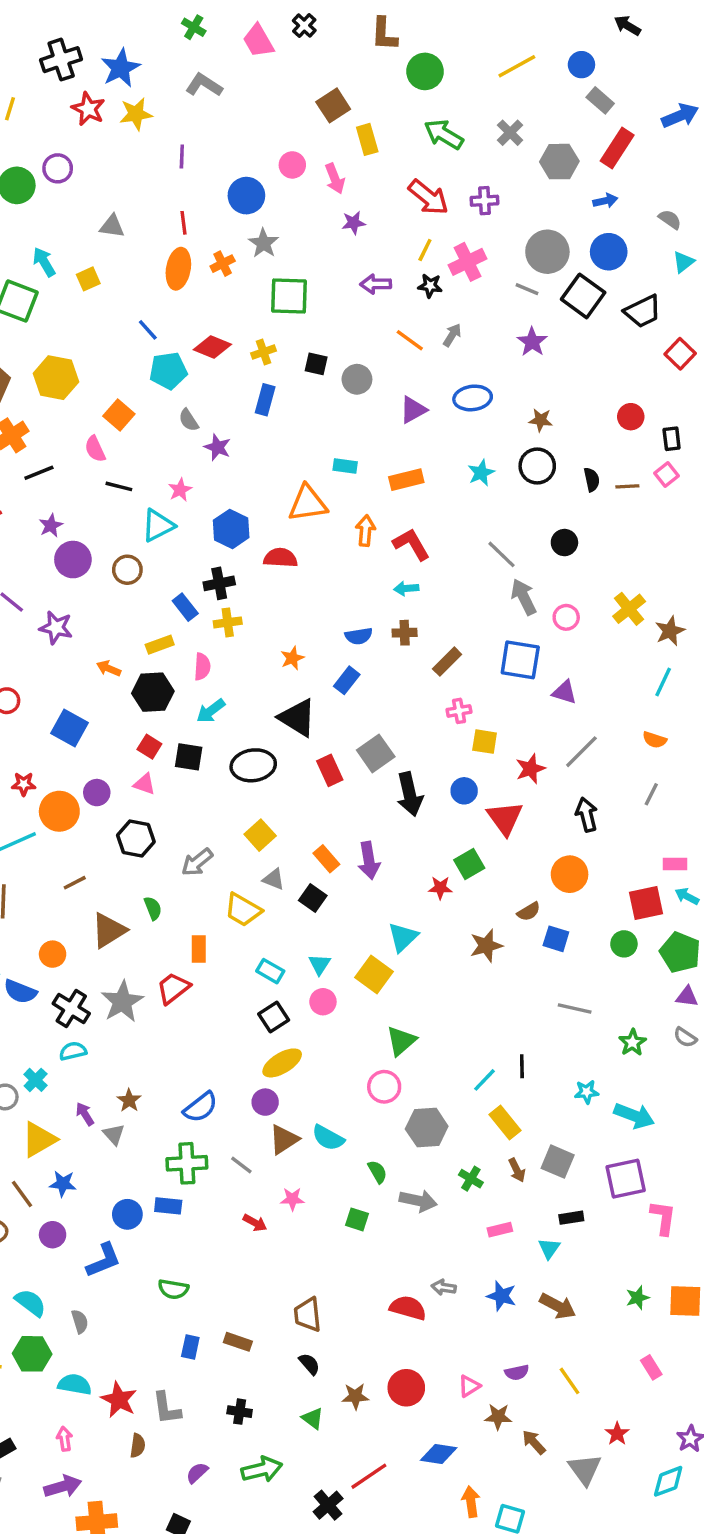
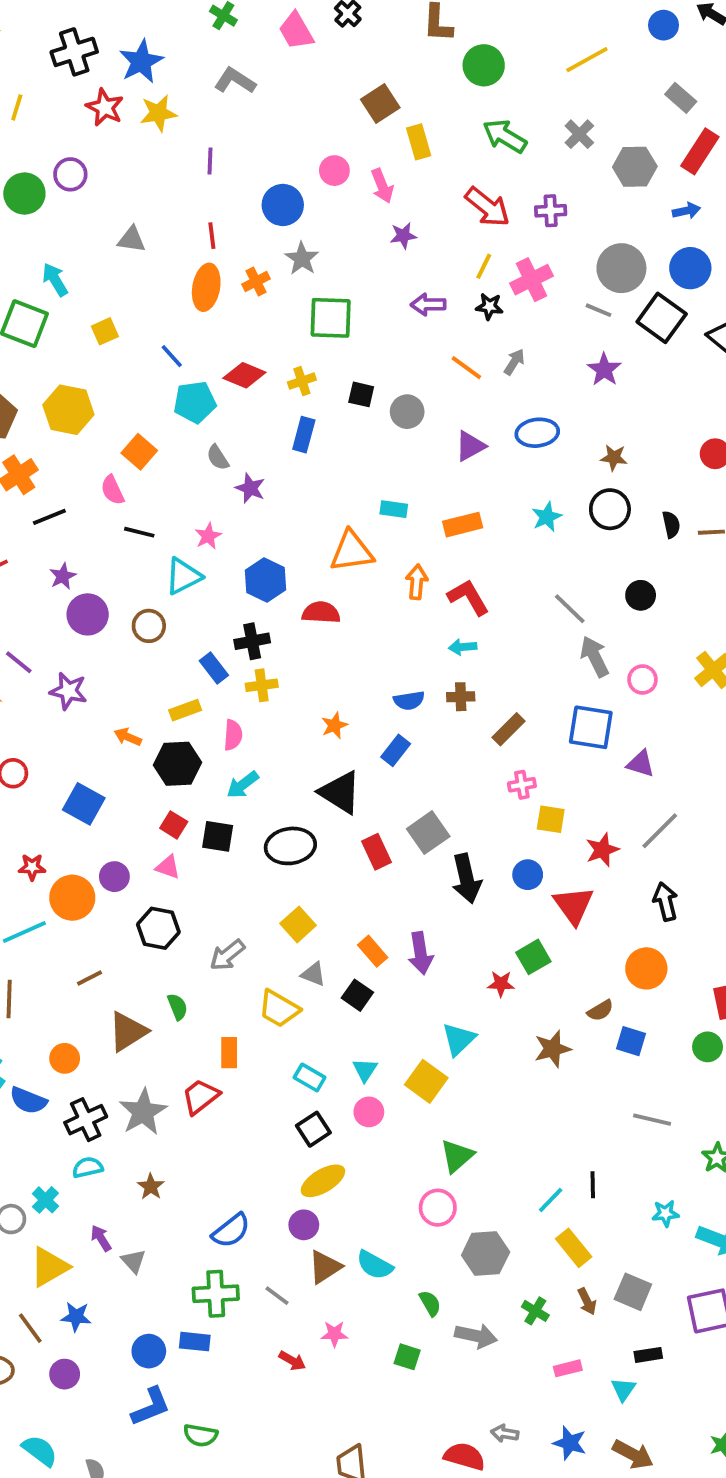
blue circle: (581, 65) -> (664, 25), moved
yellow square: (88, 279) -> (105, 331), moved
black cross: (71, 1009) -> (86, 1120), turned 33
brown star: (129, 1100) -> (151, 1187), moved
blue L-shape: (104, 1260) -> (151, 1407), moved

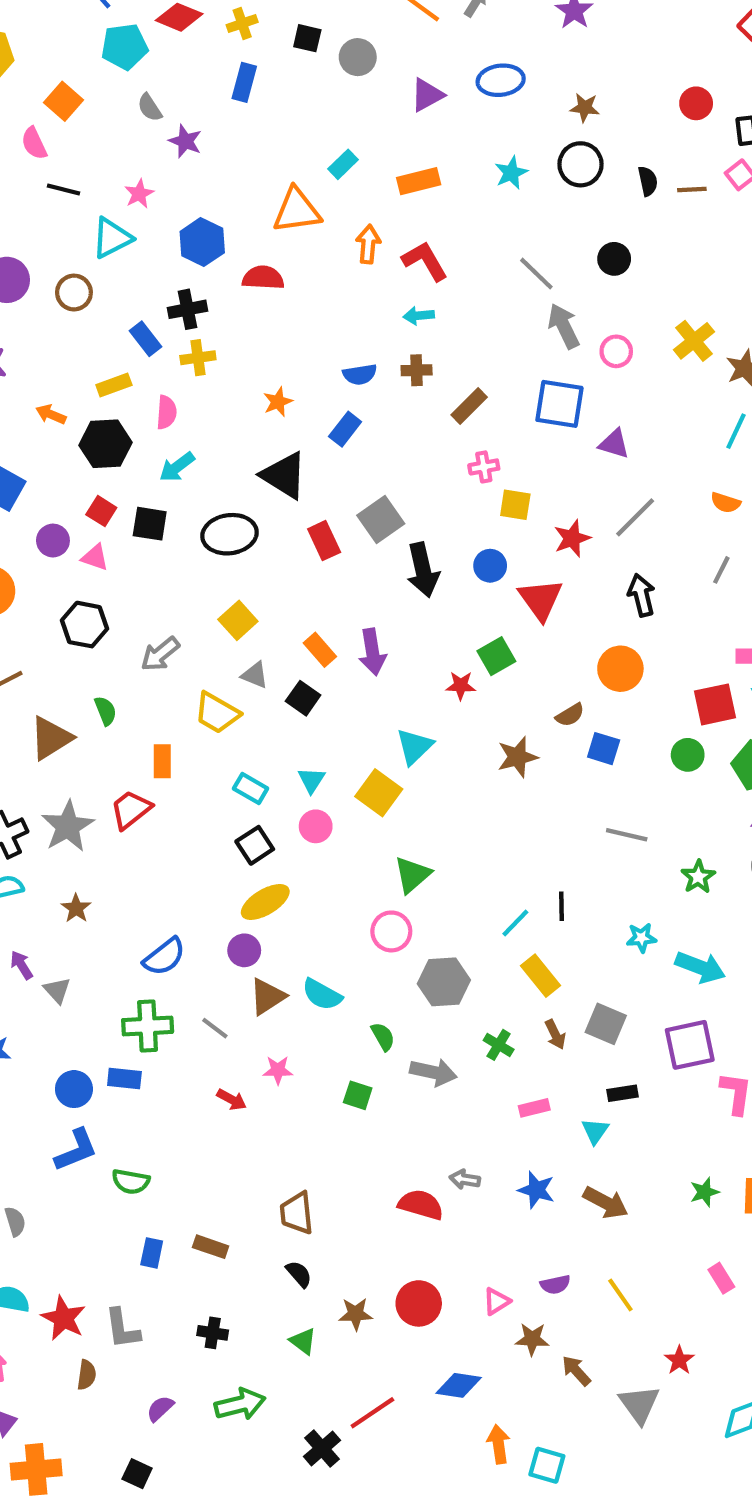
cyan rectangle: (394, 509) -> (343, 164), turned -52
purple circle: (114, 877) -> (53, 541), moved

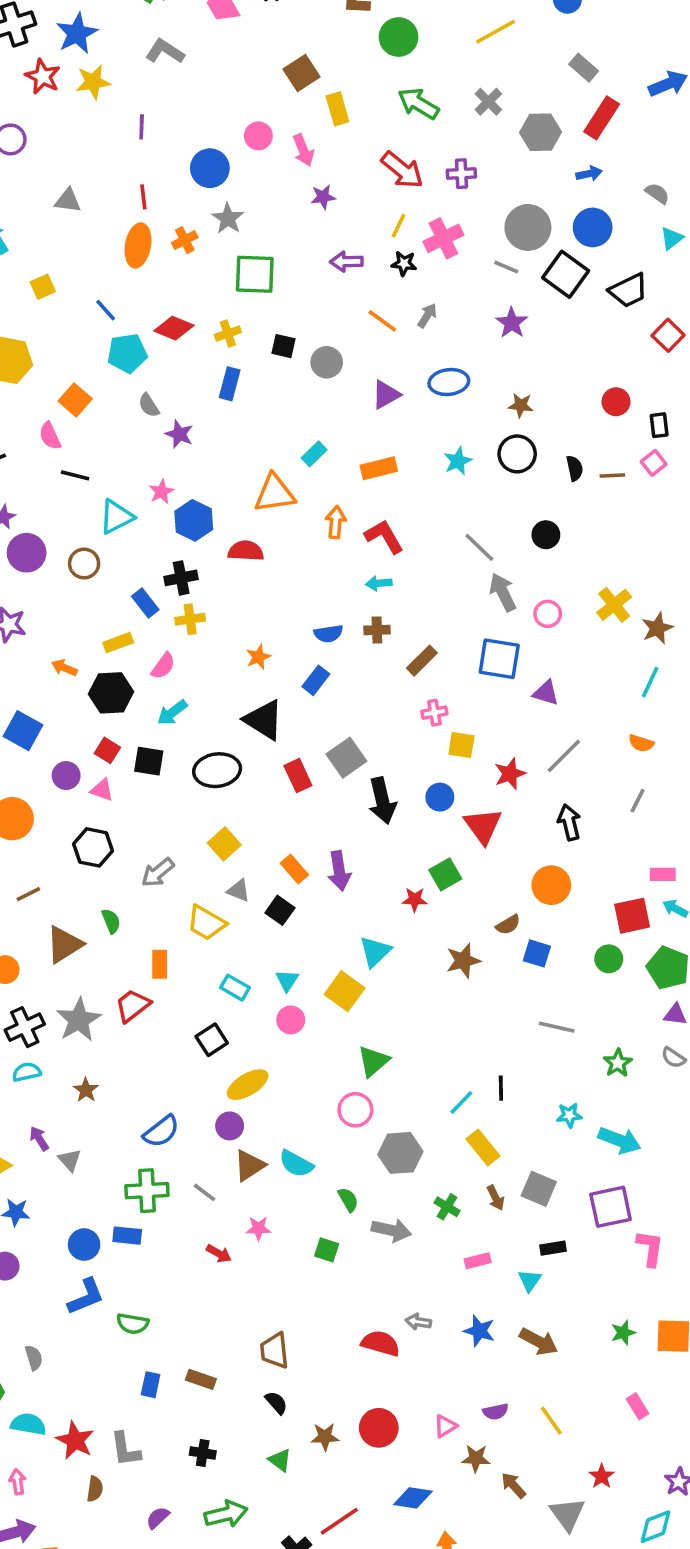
pink star: (139, 194) -> (161, 492), moved
pink semicircle: (166, 412) -> (163, 666), turned 32
black square: (255, 845) -> (212, 1040), moved

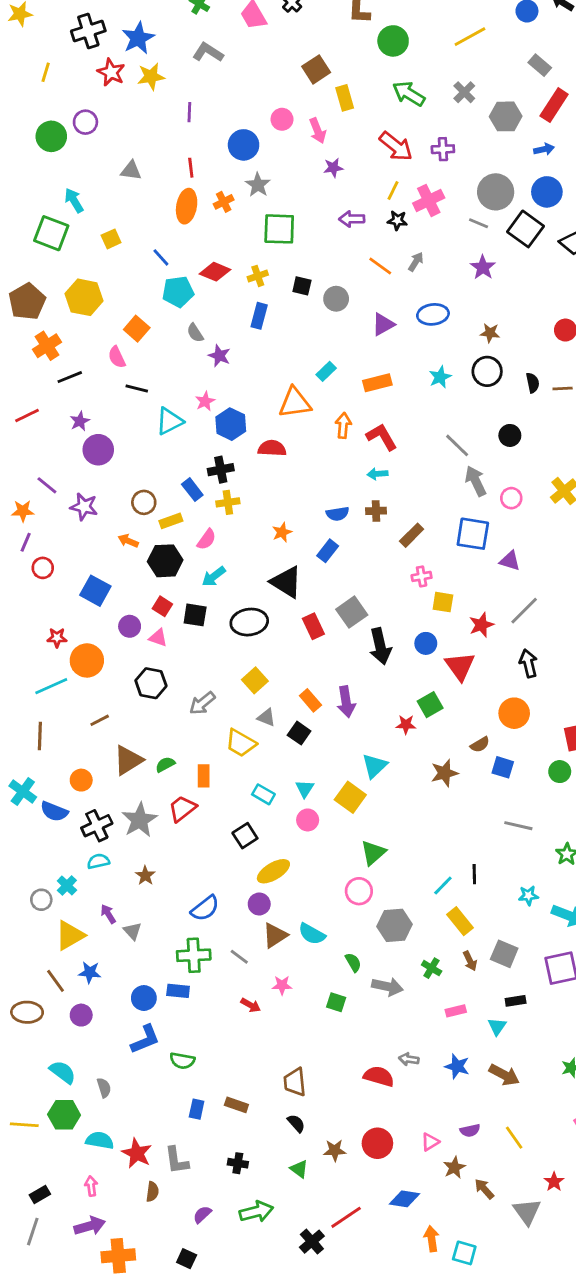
brown circle: (84, 564) -> (144, 502), moved
green semicircle: (111, 921) -> (165, 764), moved, turned -96
brown star: (476, 1458) -> (454, 1167), turned -30

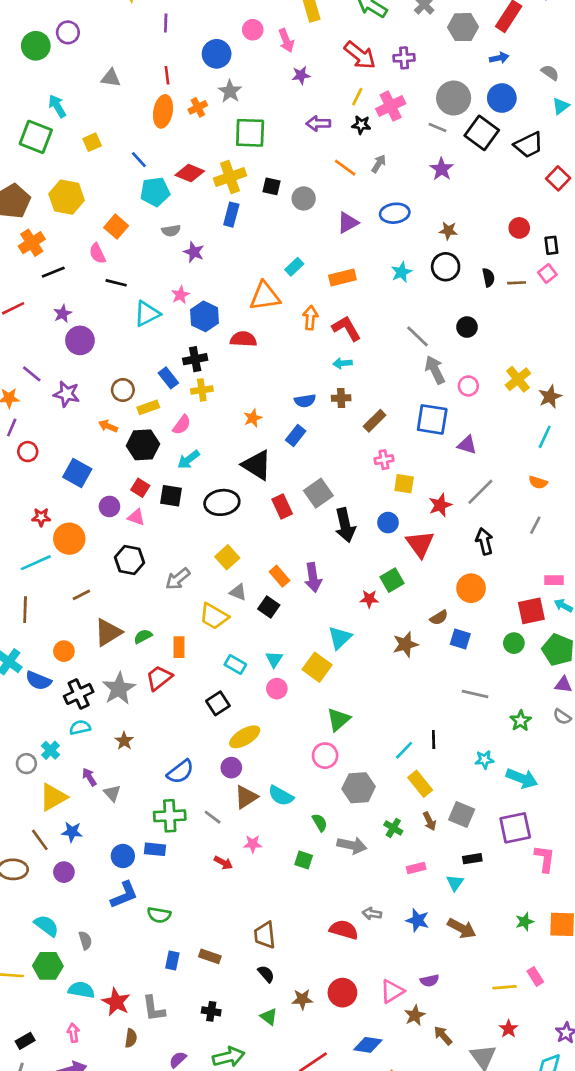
yellow cross: (258, 276) -> (230, 177), size x1.6
gray semicircle: (195, 333) -> (171, 231), turned -66
yellow line: (514, 1138) -> (505, 987), moved, turned -60
pink triangle: (430, 1142) -> (392, 991), size x1.4

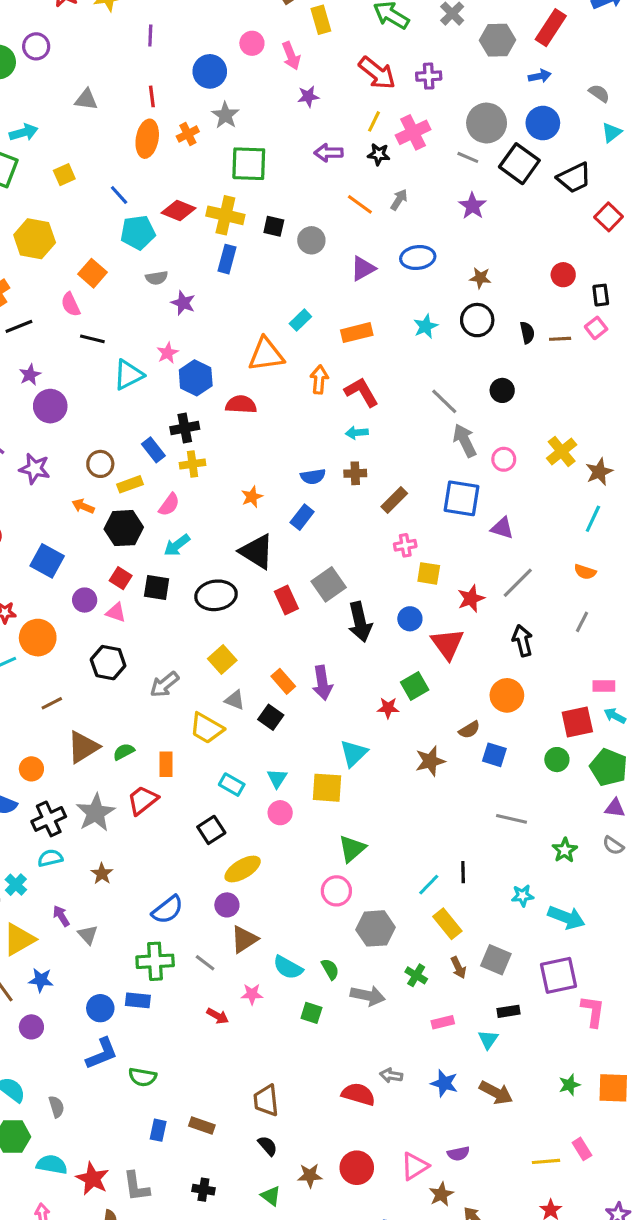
cyan arrow: (57, 106) -> (24, 132), turned 105
yellow cross: (230, 177) -> (225, 215), turned 32
yellow square: (317, 667) -> (327, 788), turned -32
cyan semicircle: (281, 796) -> (288, 968), moved

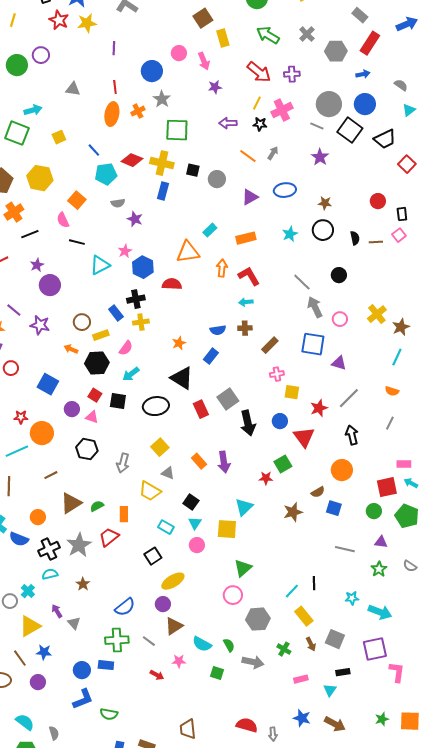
gray arrow: (164, 684) -> (123, 463), turned -36
black square: (271, 717) -> (191, 502), moved
purple triangle: (615, 808) -> (381, 542), moved
gray arrow: (391, 1075) -> (273, 734), moved, turned -104

